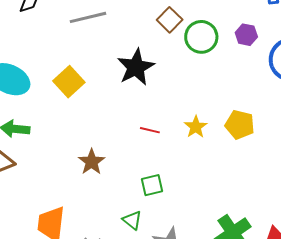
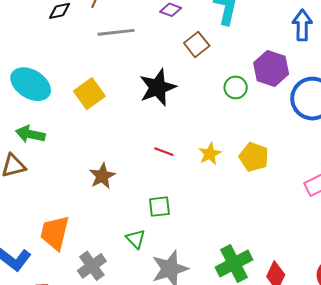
purple hexagon: (246, 35) -> (271, 68), size x1.6
green circle: (201, 37) -> (236, 87), moved, size x0.7

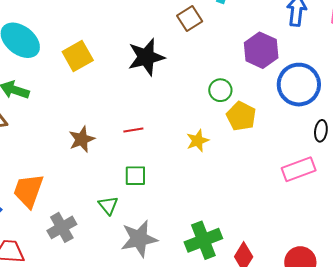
green circle: (236, 87) -> (220, 90), moved
red line: (164, 152) -> (133, 130), moved, turned -36
yellow star: (210, 154) -> (198, 141), moved
yellow pentagon: (254, 157) -> (241, 116), moved

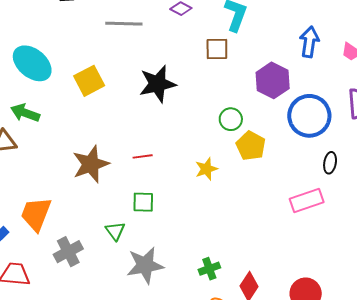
brown square: (190, 18) -> (217, 49), moved, turned 30
brown star: (82, 139) -> (91, 164), size x1.4
green cross: (203, 240) -> (209, 269), size x0.6

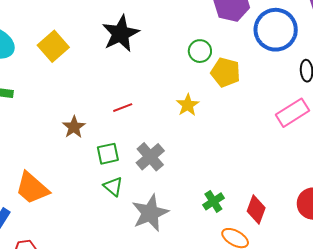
brown star: (91, 164) -> (74, 127), size x0.6
green square: (143, 202) -> (108, 154), moved
orange trapezoid: (36, 214) -> (32, 188), turned -57
gray cross: (68, 252) -> (150, 157), moved

